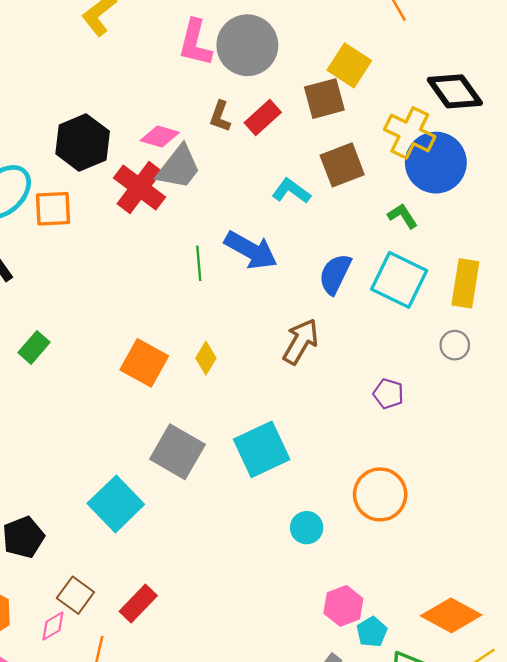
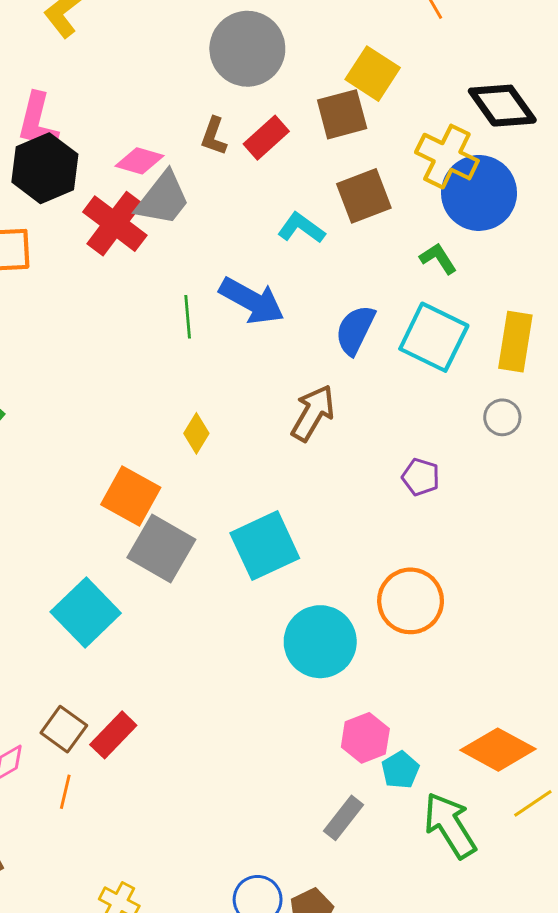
pink L-shape: (195, 43) -> (38, 122), moved
orange square: (144, 363) -> (131, 496), moved
cyan circle: (307, 528) -> (320, 642), size x1.8
brown square: (75, 595) -> (64, 729), moved

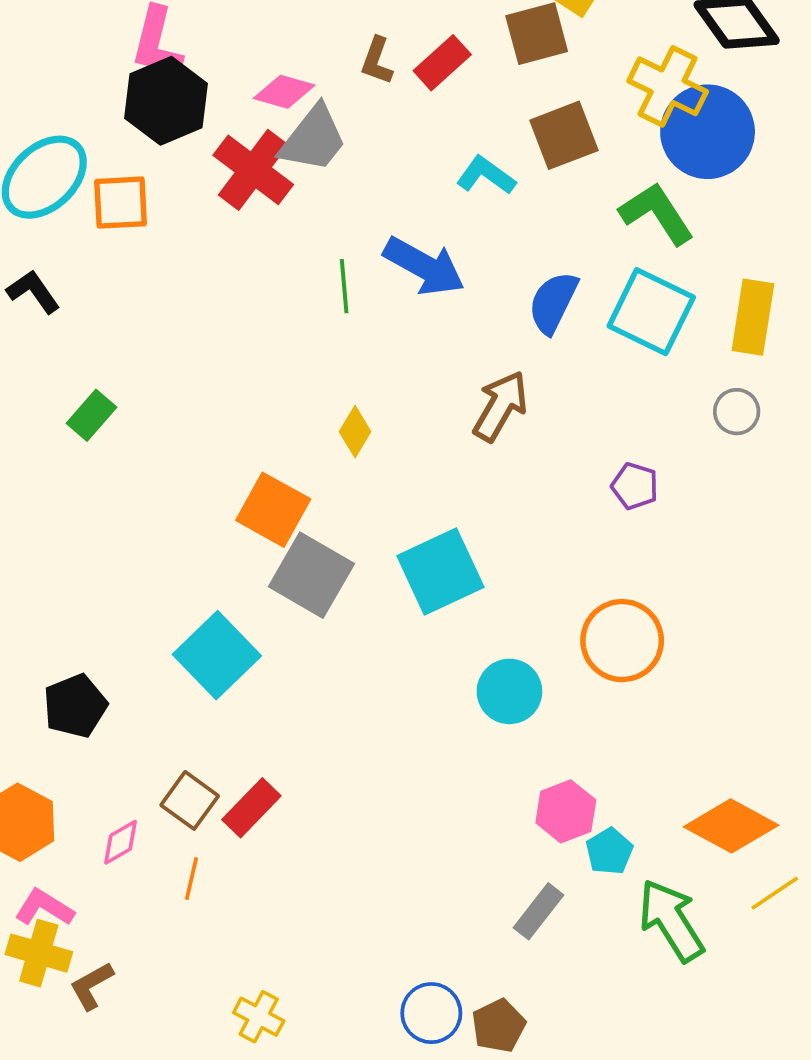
green L-shape: (438, 259) -> (657, 213), size x1.6
cyan circle: (320, 642) -> (509, 691), size x0.7

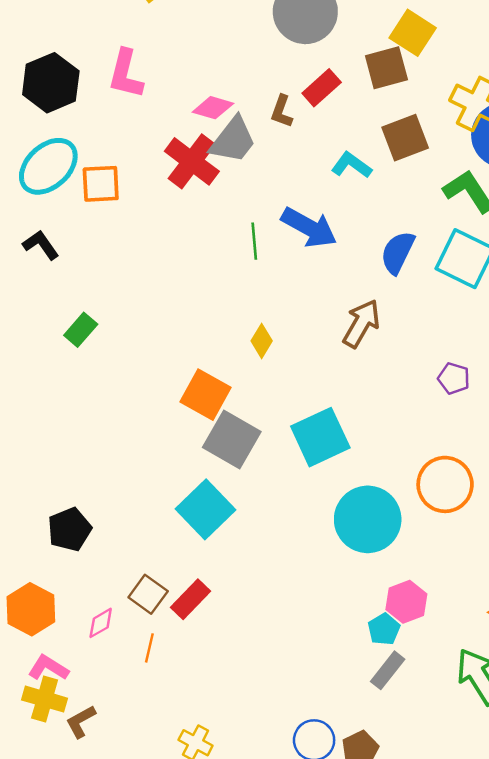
brown L-shape: (377, 61) -> (282, 111), moved
black hexagon: (166, 101) -> (51, 83), moved
cyan square: (217, 655) -> (206, 509), moved
cyan circle: (509, 691) -> (368, 519), size x1.5
cyan pentagon: (609, 851) -> (384, 629), moved

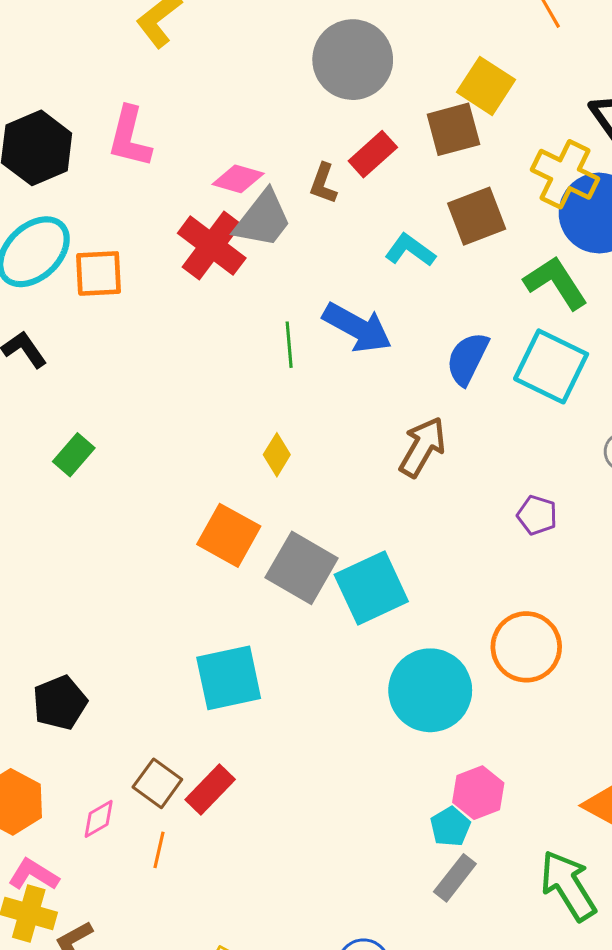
yellow diamond: (262, 341) -> (277, 455), moved
gray square: (232, 440) -> (302, 568), moved
cyan square: (206, 509) -> (229, 678), turned 32

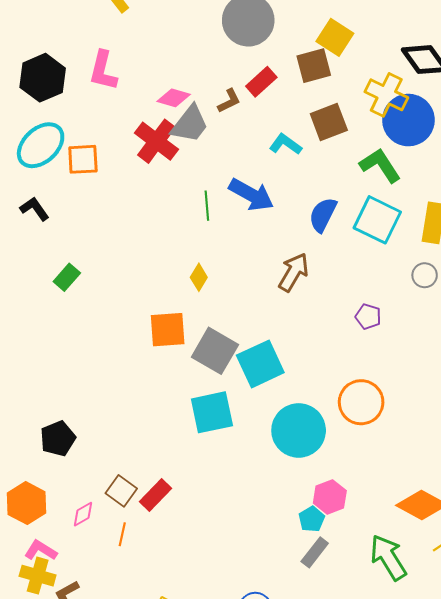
brown L-shape: (323, 184) -> (229, 101), turned -136
orange square: (229, 535) -> (168, 330), turned -33
cyan square: (229, 678) -> (212, 412), moved

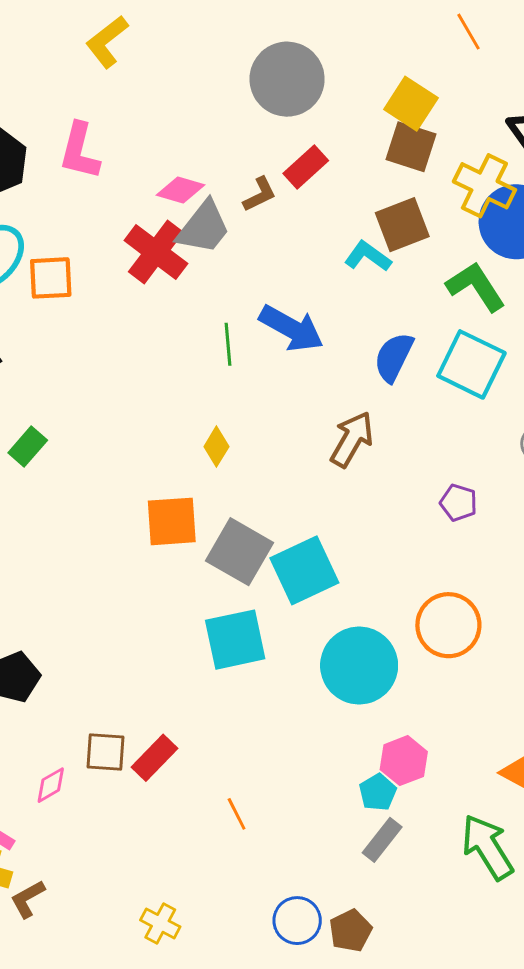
brown square: (314, 66) -> (411, 147), moved, turned 33
cyan L-shape: (286, 144) -> (368, 256), moved
brown square: (121, 491) -> (106, 752), turned -32
orange line: (122, 534) -> (237, 814), moved, turned -40

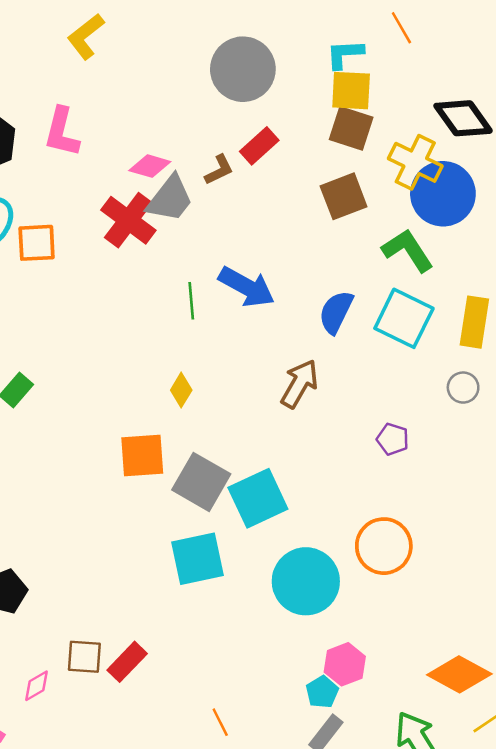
yellow square: (411, 104) -> (351, 91), turned -30
cyan L-shape: (368, 256) -> (345, 54), moved, turned -39
orange line: (237, 814) -> (220, 722), moved

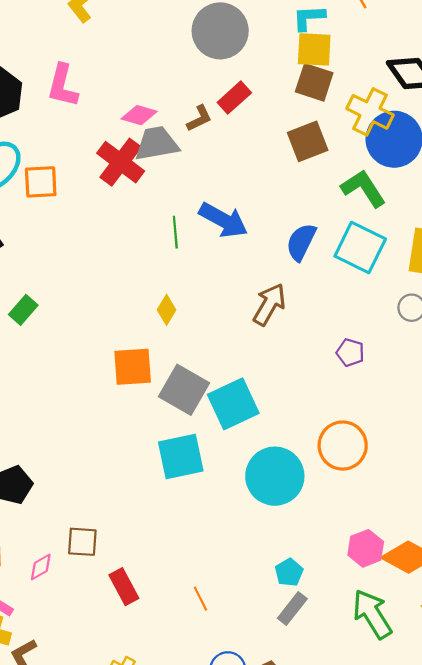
gray trapezoid: (170, 199) -> (157, 144), turned -138
red rectangle: (127, 662) -> (124, 587), moved, turned -72
pink hexagon: (345, 664) -> (366, 548), moved

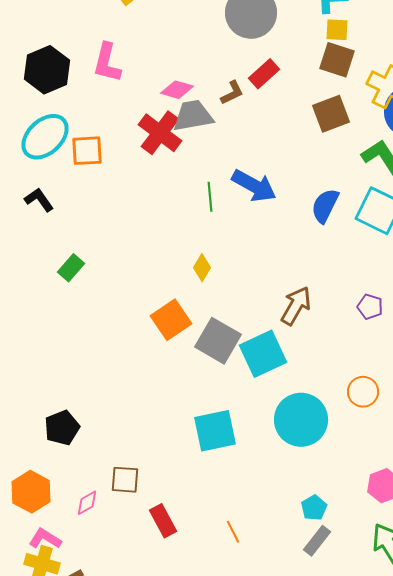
yellow square: (314, 49) -> (337, 30), size x0.7
brown arrow: (269, 304) -> (296, 306), moved
orange square: (133, 367) -> (171, 320), turned -30
orange circle: (343, 446) -> (363, 392), size x0.7
cyan square: (181, 456) -> (215, 431), moved

